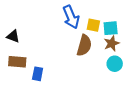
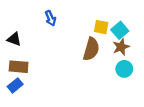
blue arrow: (71, 17) -> (50, 18), moved, size x0.6
cyan square: (111, 28) -> (120, 30), turned -35
blue rectangle: (38, 74) -> (15, 85), moved, turned 40

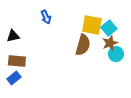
yellow square: (101, 27) -> (92, 25), size x1.5
black triangle: (14, 39) -> (13, 36), turned -32
cyan circle: (124, 69) -> (116, 54), moved

